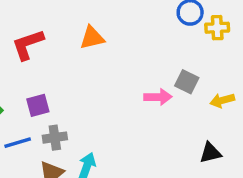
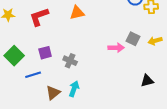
yellow arrow: (222, 100) -> (155, 41), moved
gray cross: (55, 138) -> (70, 61), moved, turned 32

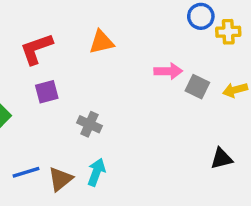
pink arrow: (116, 48) -> (168, 71), moved
purple square: (45, 53) -> (47, 92), moved
blue line: (33, 75) -> (26, 172), moved

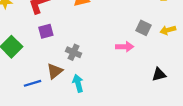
pink arrow: (168, 71) -> (125, 47), moved
cyan arrow: (96, 172) -> (78, 83), turned -35
brown triangle: (60, 179) -> (55, 71), moved

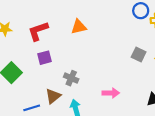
pink arrow: (125, 47) -> (111, 93), moved

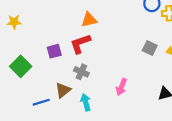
red L-shape: (38, 31) -> (80, 44), moved
pink arrow: (111, 93) -> (121, 87), turned 112

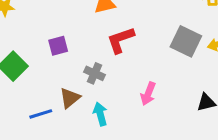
red L-shape: (80, 44) -> (121, 40), moved
gray square: (150, 48) -> (186, 41), size x1.5

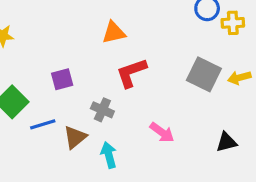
pink arrow: (148, 94) -> (162, 132), turned -75
blue line: (41, 114) -> (43, 124), moved

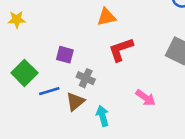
purple square: (62, 79) -> (65, 55), turned 30
gray cross: (102, 110) -> (86, 78), moved

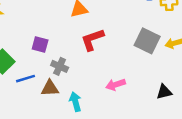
pink arrow: (146, 98) -> (115, 85), turned 126
brown triangle: (75, 102) -> (50, 88), turned 36

